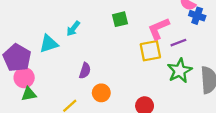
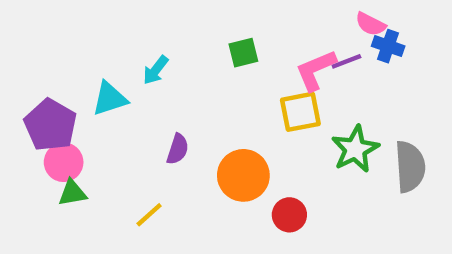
purple line: (178, 43) -> (346, 61), moved
orange circle: (101, 93) -> (243, 175), moved, size x1.5

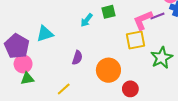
cyan arrow: (156, 70) -> (87, 20), moved

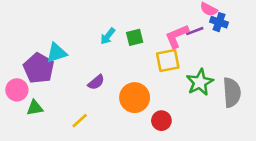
green square: (108, 12) -> (135, 37), moved
purple pentagon: (17, 46) -> (39, 68), moved
purple semicircle: (77, 58) -> (96, 82), turned 32
pink circle: (23, 64) -> (17, 90), moved

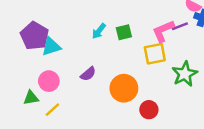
purple pentagon: (39, 68) -> (35, 36), moved
pink circle: (17, 90) -> (49, 81), moved
yellow line: (80, 121) -> (52, 110), moved

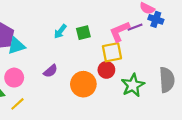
green star: (185, 74) -> (133, 85), moved
red circle: (149, 110) -> (106, 70), moved

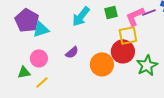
cyan arrow: (60, 31) -> (81, 16), size x1.5
green square: (83, 33) -> (111, 12), moved
red circle: (106, 70) -> (123, 51), size x1.5

